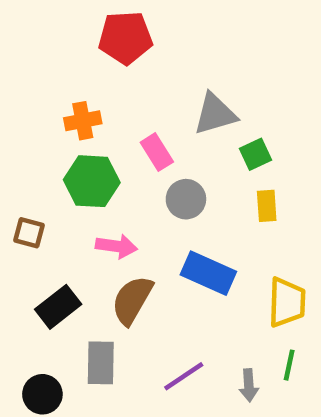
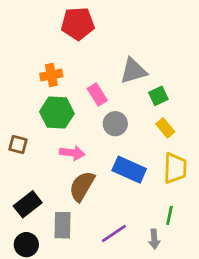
yellow rectangle: (267, 206) -> (165, 128), turned -36
yellow trapezoid: (287, 302) -> (175, 168), moved
black rectangle: (58, 307) -> (28, 204), moved
green line: (289, 365) -> (169, 215), moved

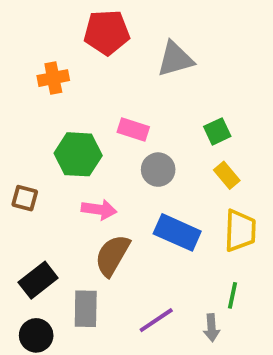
gray triangle: (133, 71) -> (175, 59), moved
orange cross: (51, 75) -> (53, 78), moved
pink rectangle: (97, 95) -> (133, 130), turned -40

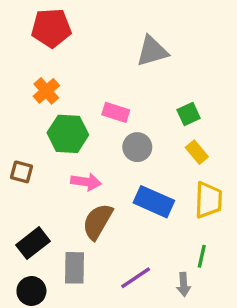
red pentagon: (107, 32) -> (51, 28), moved
orange cross: (53, 78) -> (46, 91), moved, turned -30

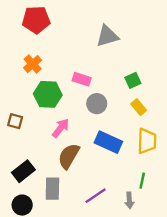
pink arrow: (86, 182) -> (61, 128), turned -60

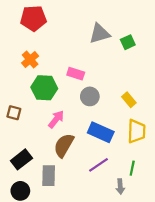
green square: (133, 80) -> (128, 42), moved
purple line: (96, 196) -> (99, 165), moved

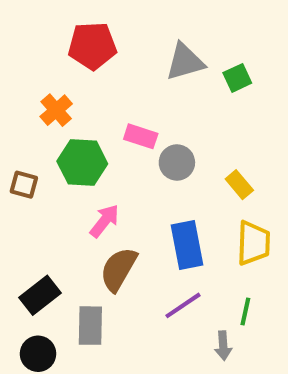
red pentagon: (33, 18) -> (92, 46), moved
gray circle: (90, 96) -> (177, 163), moved
brown square: (14, 113) -> (24, 185), moved
blue rectangle: (101, 132) -> (187, 245), turned 55

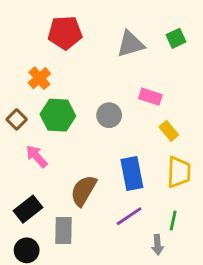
green square: (237, 78) -> (176, 38), moved
pink rectangle: (141, 136) -> (150, 97), moved
gray circle: (177, 163) -> (109, 115), moved
brown square: (24, 185) -> (17, 119), moved, turned 30
pink arrow: (104, 221) -> (37, 156), moved, turned -80

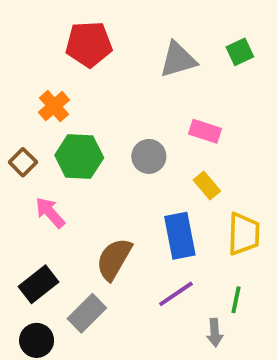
yellow rectangle: (169, 131) -> (207, 185), moved
gray rectangle: (64, 230) -> (87, 313), turned 44

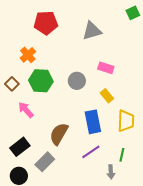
green square: (240, 52) -> (133, 13), moved

